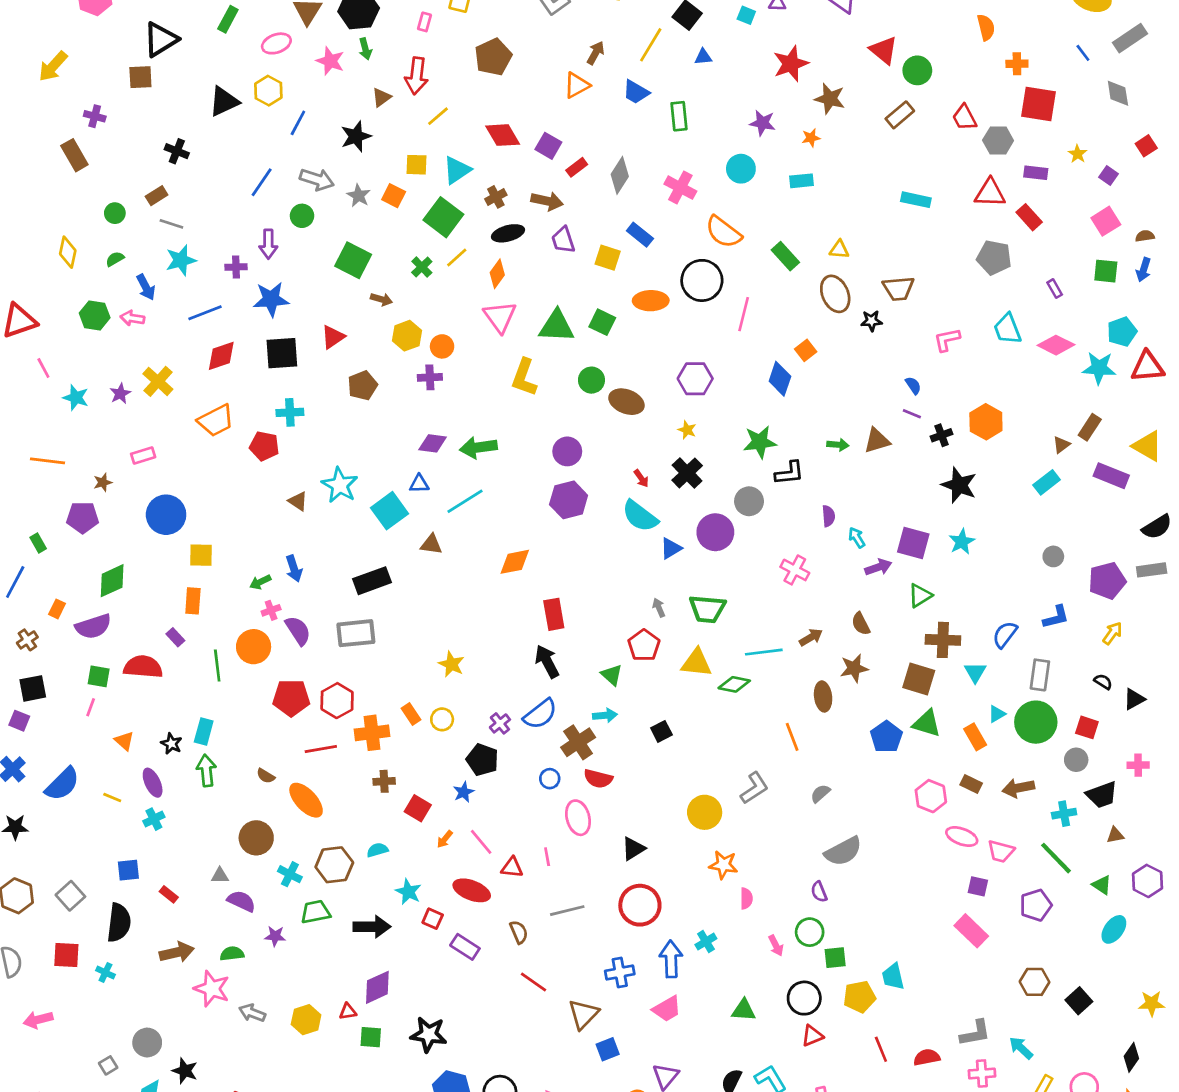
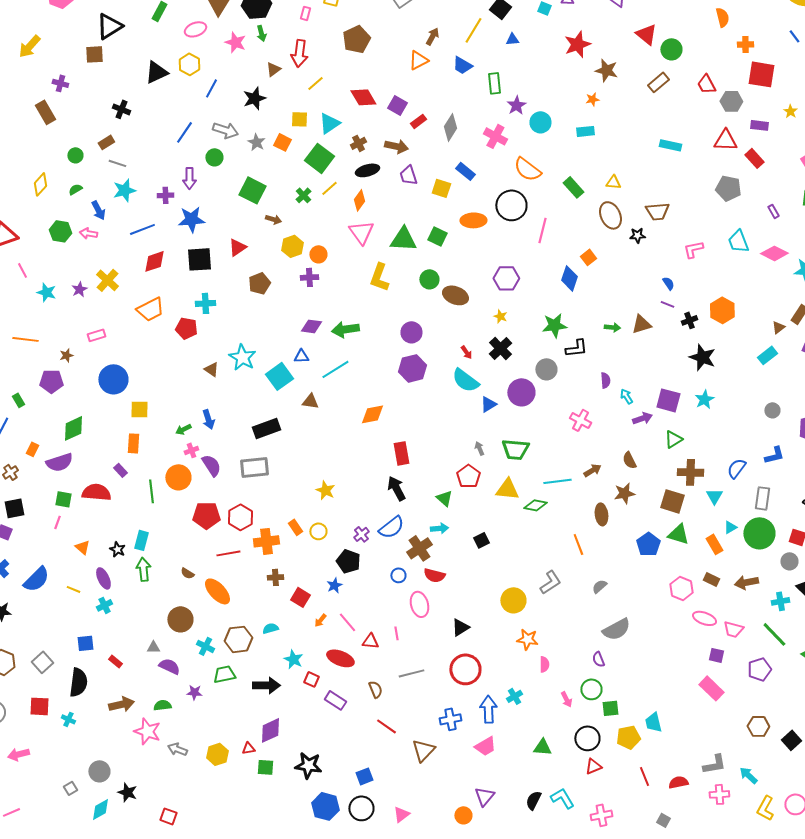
purple star: (762, 123) -> (516, 105), moved, turned 30
yellow diamond: (68, 252) -> (40, 184), turned 30
blue square: (608, 1049) -> (364, 776), moved

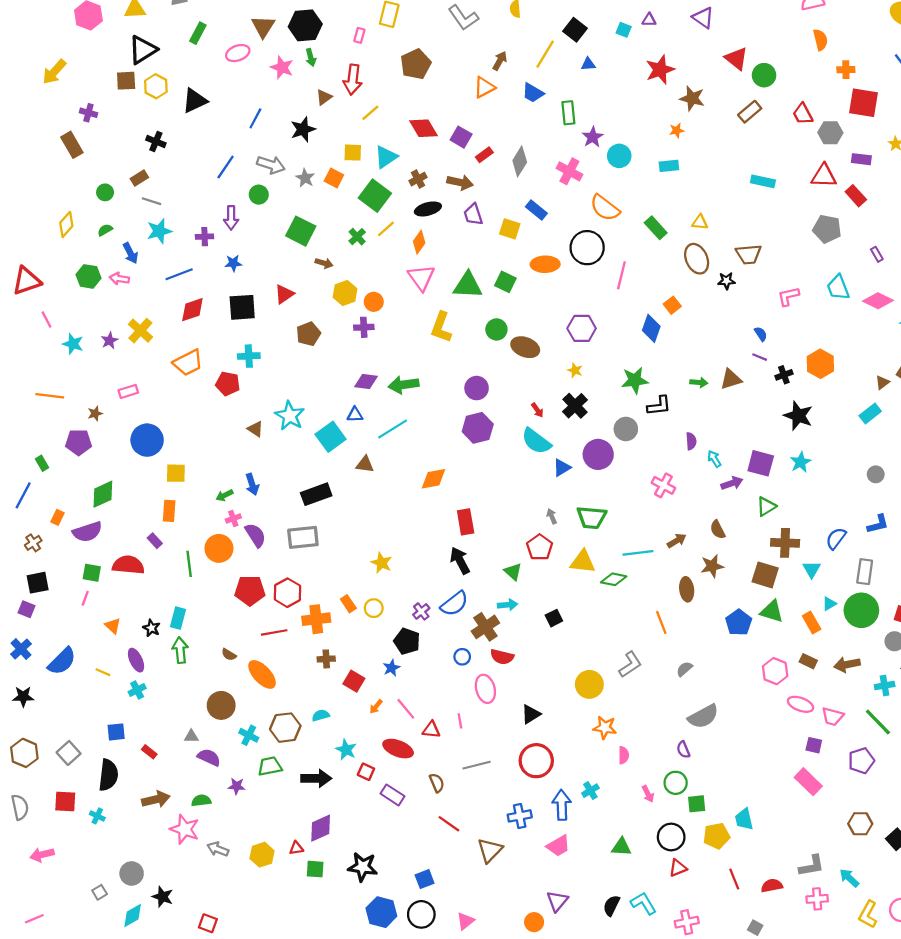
yellow hexagon: (189, 64) -> (156, 86), moved
blue star: (191, 219) -> (233, 263), size x0.6

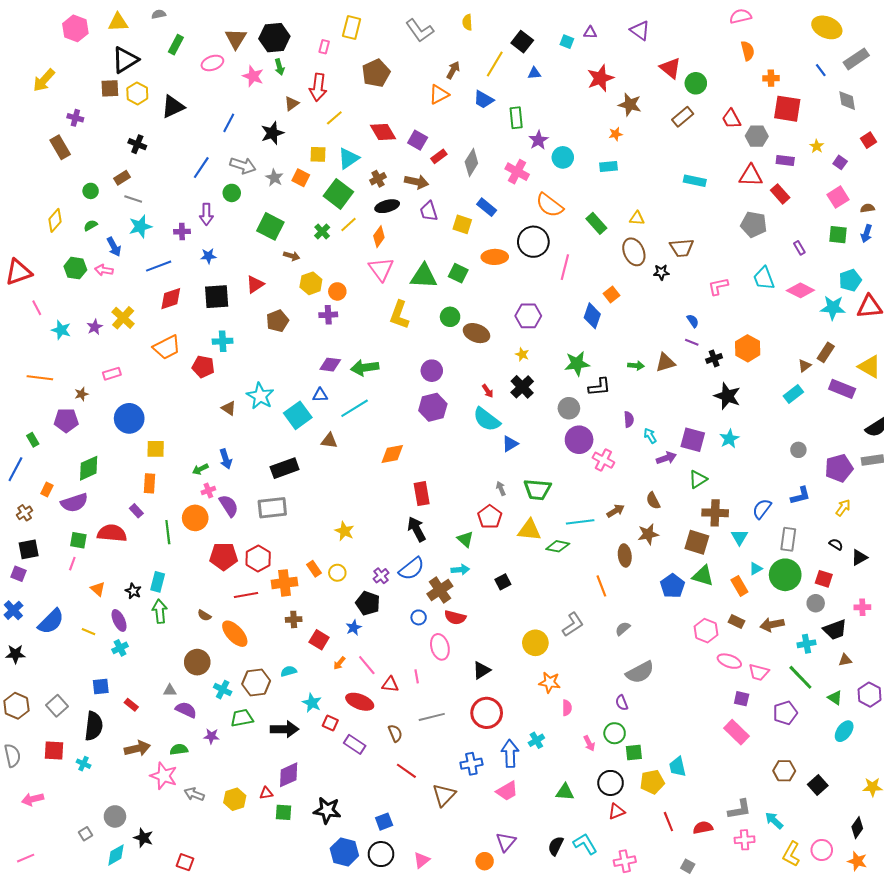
purple circle: (598, 454) -> (579, 440), moved

